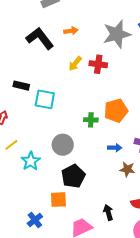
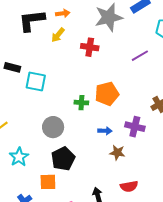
black L-shape: (40, 38) -> (32, 20), turned -60
yellow arrow: (75, 64) -> (58, 35), moved
cyan star: (31, 161) -> (19, 157), moved

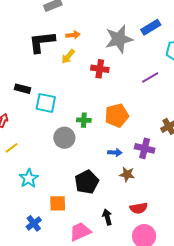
green cross: (81, 103) -> (84, 120), moved
gray circle: (53, 127) -> (64, 138), moved
black pentagon: (63, 159) -> (87, 182), moved

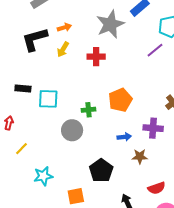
purple line: (150, 78) -> (155, 50), moved
cyan star: (29, 178) -> (43, 176), turned 30

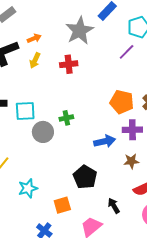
orange pentagon: (120, 100) -> (122, 102), moved, turned -30
gray circle: (72, 130) -> (43, 132), moved
blue arrow: (124, 137) -> (105, 141), size x1.5
brown star: (140, 156) -> (131, 161), moved

